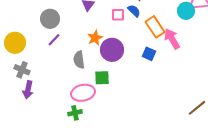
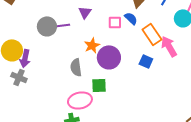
purple line: (54, 40) -> (63, 25), moved, turned 40
purple arrow: (28, 90) -> (25, 58), moved

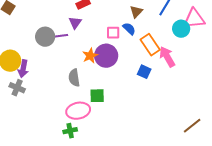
purple triangle: (85, 12) -> (75, 23), moved
purple circle: (109, 57) -> (106, 56), moved

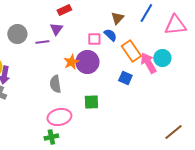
cyan circle: (181, 29) -> (162, 58), moved
gray circle: (45, 37) -> (17, 34), moved
green square: (97, 96) -> (91, 102), moved

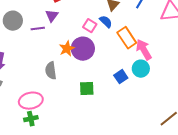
pink square: (94, 39) -> (90, 26), turned 32
cyan circle: (162, 58) -> (141, 69), moved
blue square: (125, 78) -> (121, 77), moved, turned 32
pink ellipse: (59, 117) -> (31, 101), moved
green cross: (51, 137) -> (31, 119), moved

